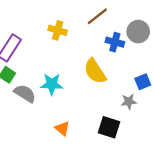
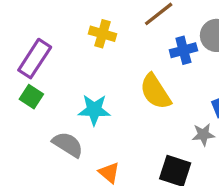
blue cross: (115, 42) -> (183, 50), turned -30
gray semicircle: (25, 93) -> (68, 144), moved

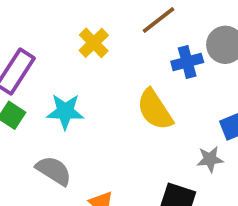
yellow cross: (102, 34) -> (94, 43), turned 30
cyan star: (94, 110) -> (65, 112), moved

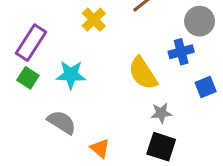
blue cross: (187, 62) -> (181, 52), moved
gray star: (210, 159) -> (161, 113), moved

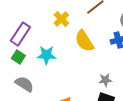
yellow semicircle: (143, 73) -> (84, 41), moved
gray semicircle: (62, 122) -> (24, 84), moved

